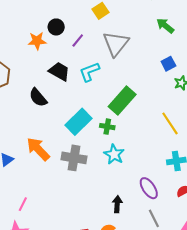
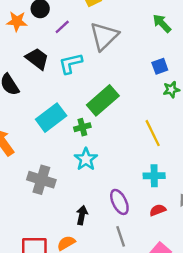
green cross: (107, 127) -> (82, 127), turned -32
gray cross: (74, 158) -> (41, 180), moved

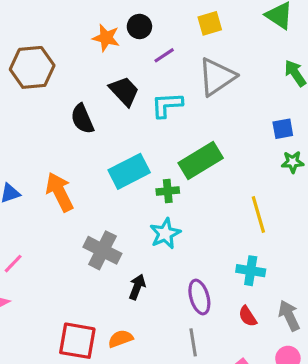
red semicircle: (158, 210) -> (248, 316), turned -112
black arrow: (82, 215) -> (137, 287), moved

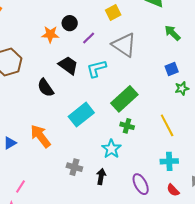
gray triangle: (217, 77) -> (124, 45), turned -40
green cross: (168, 191) -> (127, 126), moved, turned 32
gray cross: (102, 250) -> (74, 167), size x0.7
black arrow: (137, 287) -> (101, 177), moved

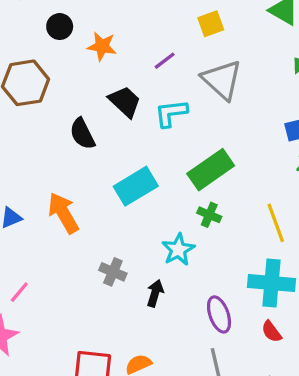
black circle: (70, 23) -> (60, 27), moved
cyan cross: (169, 161) -> (272, 283), size x1.5

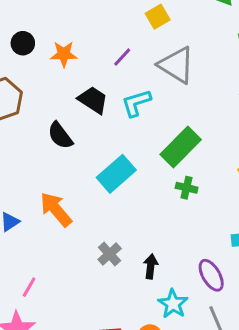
cyan star: (178, 250) -> (173, 304), moved
gray cross: (113, 272) -> (110, 254), turned 35

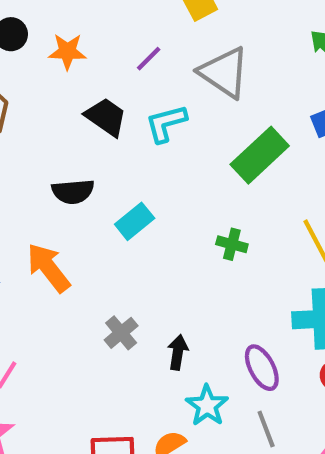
black semicircle: (60, 135) -> (73, 192), moved, turned -60
green rectangle: (181, 147) -> (260, 155), moved
cyan rectangle: (116, 174) -> (135, 221), size x0.7

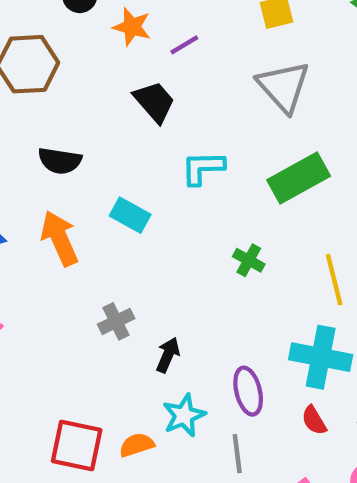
purple line: (149, 59) -> (184, 45), moved
cyan L-shape: (166, 123) -> (203, 168), moved
black semicircle: (73, 192) -> (60, 161), moved
cyan rectangle: (135, 221) -> (130, 215), moved, turned 54

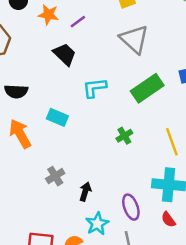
green cross: (249, 260) -> (124, 136), turned 35

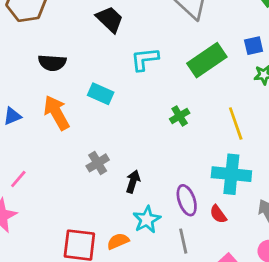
red semicircle: (168, 220) -> (218, 214), moved

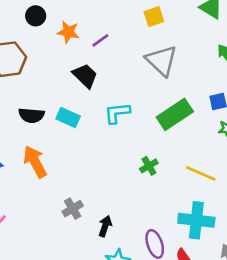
cyan rectangle: (101, 94) -> (68, 117), moved
yellow line: (236, 124) -> (201, 173), turned -48

